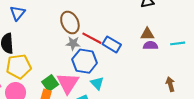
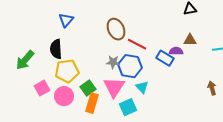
gray star: (73, 43) -> (113, 62), moved
blue rectangle: (112, 44) -> (165, 58), moved
purple semicircle: (150, 45) -> (176, 51), moved
green square: (50, 83) -> (88, 88), moved

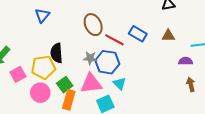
black semicircle: (56, 49) -> (57, 53), moved
purple semicircle: (176, 51) -> (186, 61), moved
blue rectangle: (165, 58) -> (138, 34), moved
pink triangle: (114, 87) -> (91, 84), turned 50
pink square: (42, 88) -> (18, 74), moved

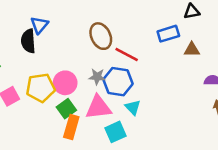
blue rectangle: (138, 34) -> (168, 34), moved, turned -48
black semicircle: (57, 53) -> (28, 41), moved
pink circle: (40, 93) -> (65, 83), moved

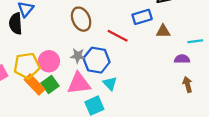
red line: (127, 55) -> (118, 36), moved
orange rectangle: (71, 127) -> (35, 85), moved, turned -60

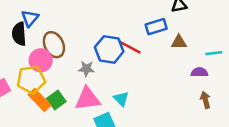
brown ellipse: (81, 19) -> (54, 45), moved
blue hexagon: (97, 60) -> (109, 49), moved
pink circle: (49, 61) -> (41, 60), moved

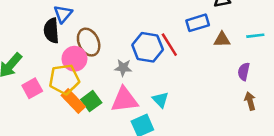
red line: (130, 47) -> (169, 45), turned 30
cyan line: (214, 53) -> (255, 36), moved
purple semicircle: (199, 72) -> (244, 72), turned -77

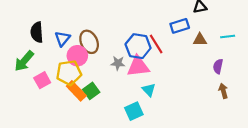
blue triangle: (63, 14) -> (62, 39), moved
black semicircle: (51, 31) -> (37, 32), moved
pink triangle: (124, 100) -> (138, 66), moved

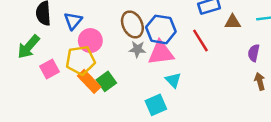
brown ellipse: (89, 42) -> (132, 24), moved
red line: (156, 44) -> (200, 41), moved

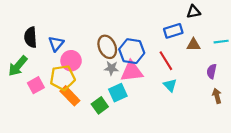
cyan triangle: (173, 80) -> (170, 85), moved
green square: (106, 81) -> (100, 105), moved
cyan square: (156, 105) -> (118, 93), moved

